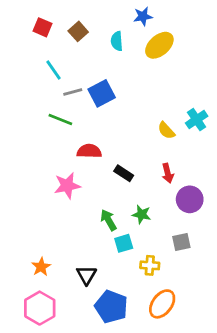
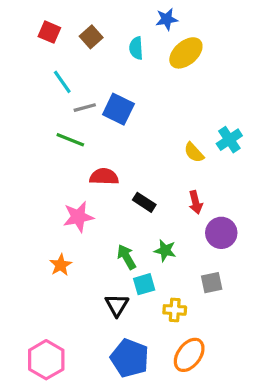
blue square: (102, 93) -> (118, 109), turned -36
orange star: (41, 267) -> (61, 265), moved
black triangle: (86, 275) -> (117, 305), moved

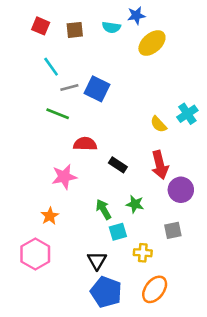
brown square: (91, 37) -> (75, 30), turned 36
cyan semicircle: (136, 48) -> (111, 27), moved, turned -78
red arrow: (196, 202) -> (160, 165), size x1.5
black triangle: (117, 305) -> (97, 261), moved
pink hexagon: (46, 360) -> (35, 254), moved

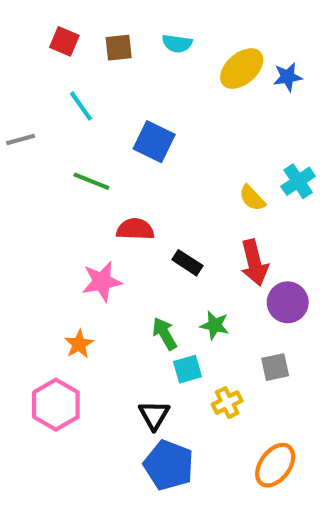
blue star: (136, 15) -> (288, 77), moved
gray line: (69, 88) -> (20, 139), moved
yellow cross: (143, 253) -> (227, 403), turned -30
orange ellipse: (155, 289) -> (275, 465), moved

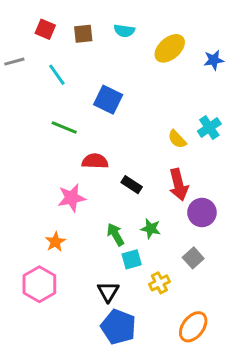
blue star: (288, 77) -> (214, 60), moved
gray line: (20, 139) -> (14, 62), moved
gray square: (275, 367) -> (193, 258), turned -30

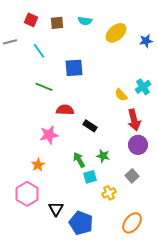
blue square: (108, 100) -> (74, 68), turned -30
red arrow: (179, 185) -> (134, 120), moved
black triangle: (108, 292) -> (56, 209), moved

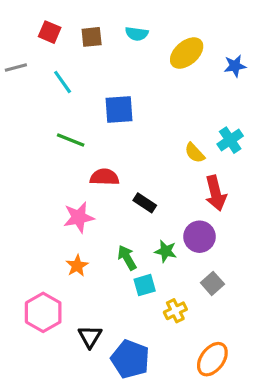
purple circle: (138, 145) -> (199, 237), moved
orange star: (38, 165) -> (77, 266), moved

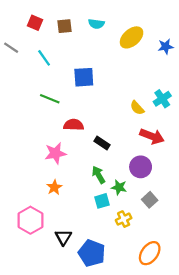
gray line: (16, 68) -> (11, 48), turned 49
red arrow: (216, 193) -> (152, 136), turned -55
green star: (166, 251) -> (119, 187), moved
green arrow: (127, 258) -> (99, 175), moved

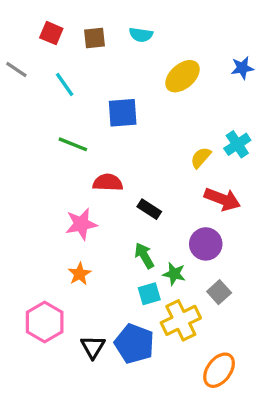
yellow ellipse: (132, 37) -> (182, 76), moved
yellow semicircle: (137, 108) -> (201, 158), turned 84
yellow cross: (124, 219) -> (181, 320), size x1.6
blue pentagon: (92, 253) -> (134, 344), moved

